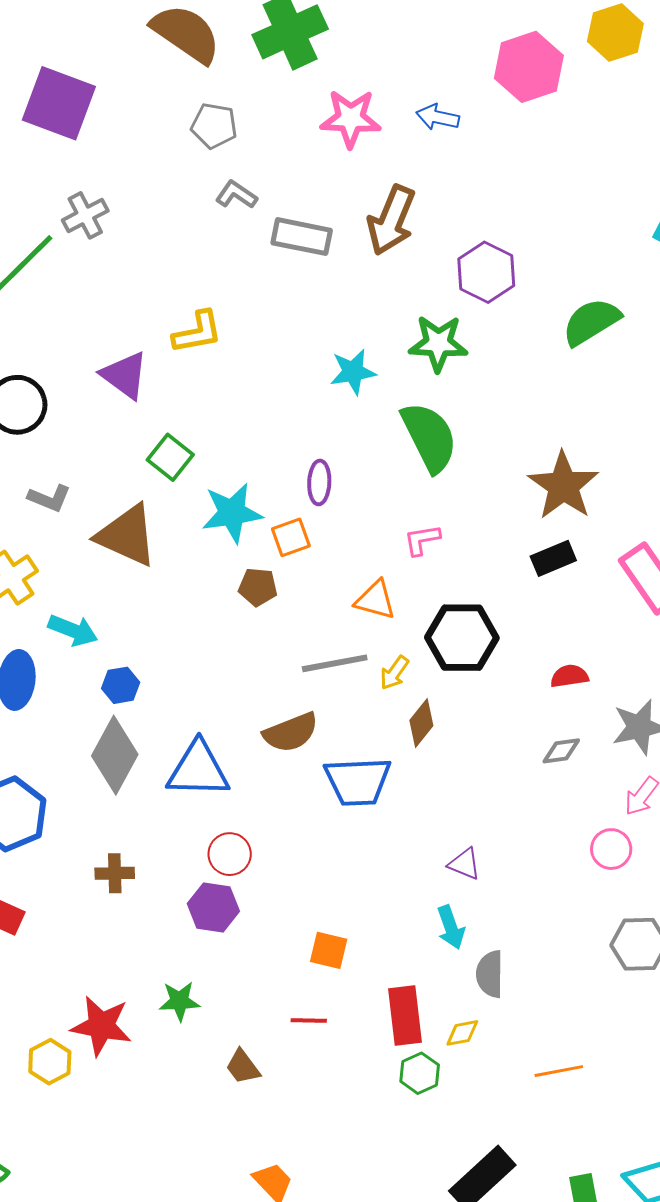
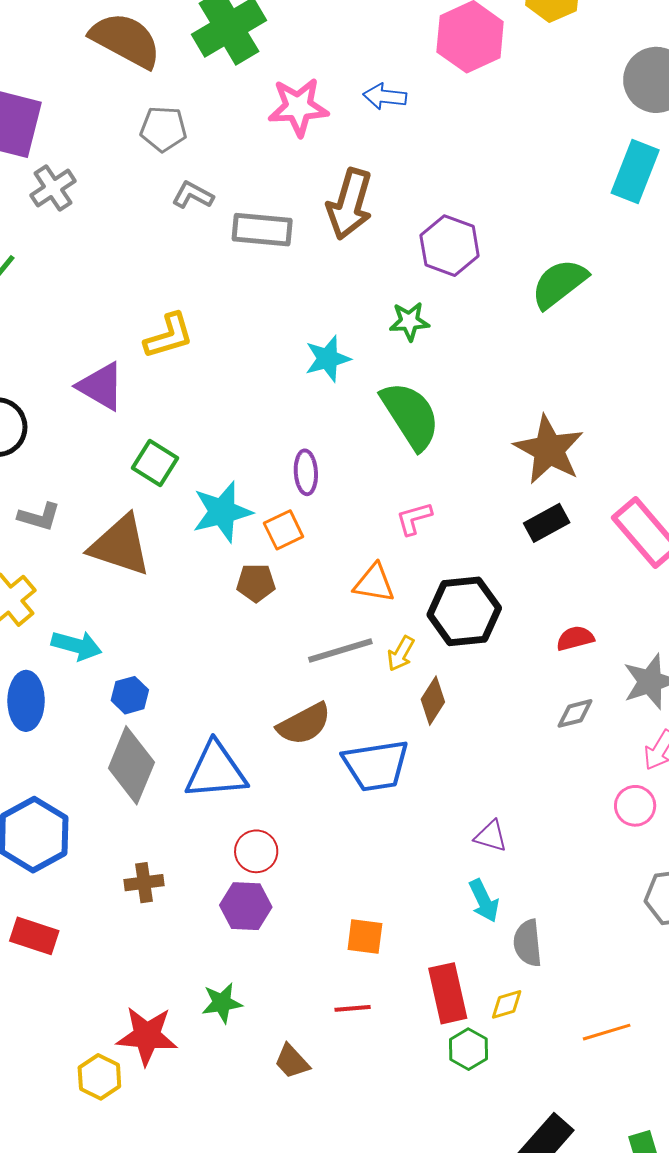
gray cross: (85, 215) -> (53, 188), moved
green star: (438, 343) -> (409, 321), size x0.7

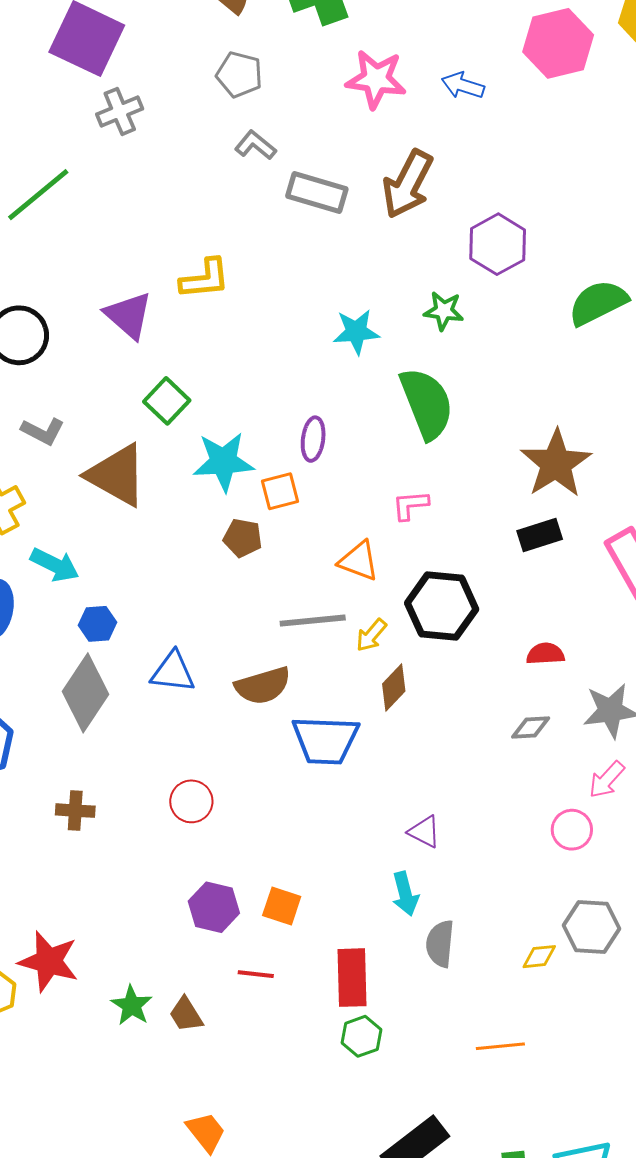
blue triangle: (216, 771) -> (173, 672), moved, size x0.7
purple hexagon: (246, 906) -> (214, 907), moved
green star: (222, 1003) -> (132, 1005), moved, turned 30
yellow diamond: (507, 1004) -> (539, 957), moved

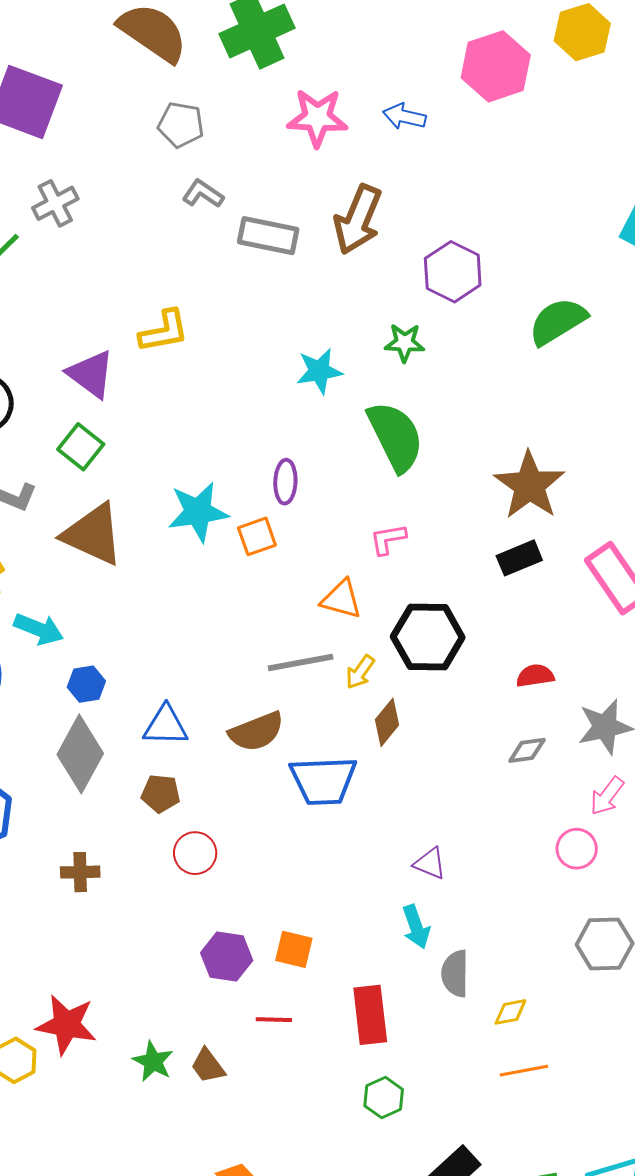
gray cross: (120, 111) -> (55, 203), moved
green square: (167, 401) -> (81, 447), moved
brown pentagon: (243, 538) -> (161, 794), moved
yellow diamond: (539, 957) -> (510, 1012), moved
green hexagon: (362, 1036) -> (384, 1098), moved

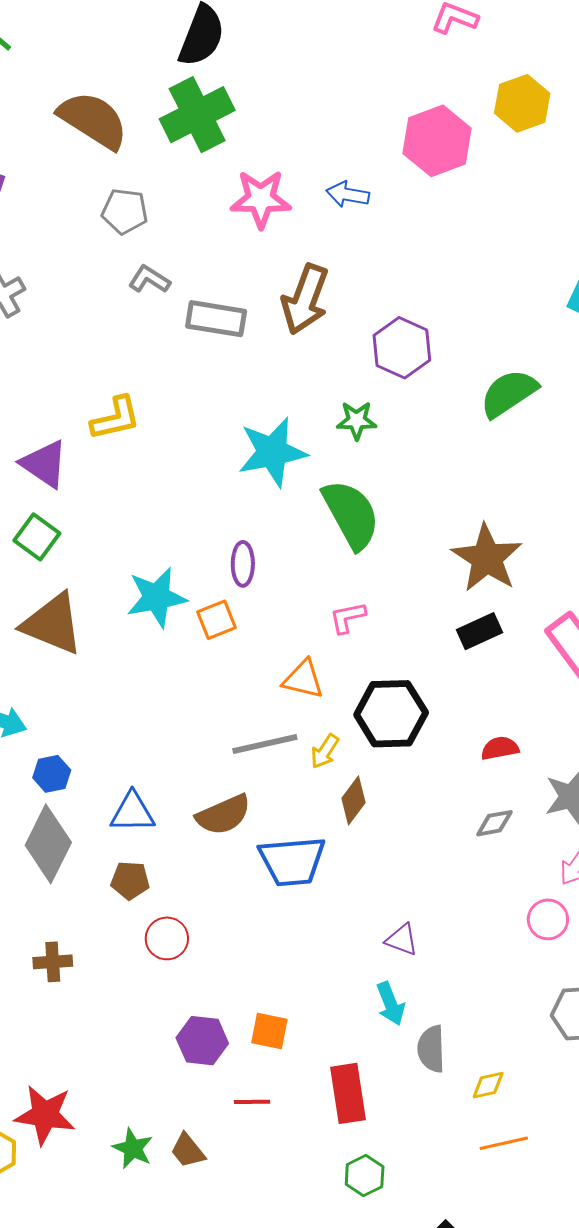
cyan star: (319, 371) -> (272, 452), size x1.5

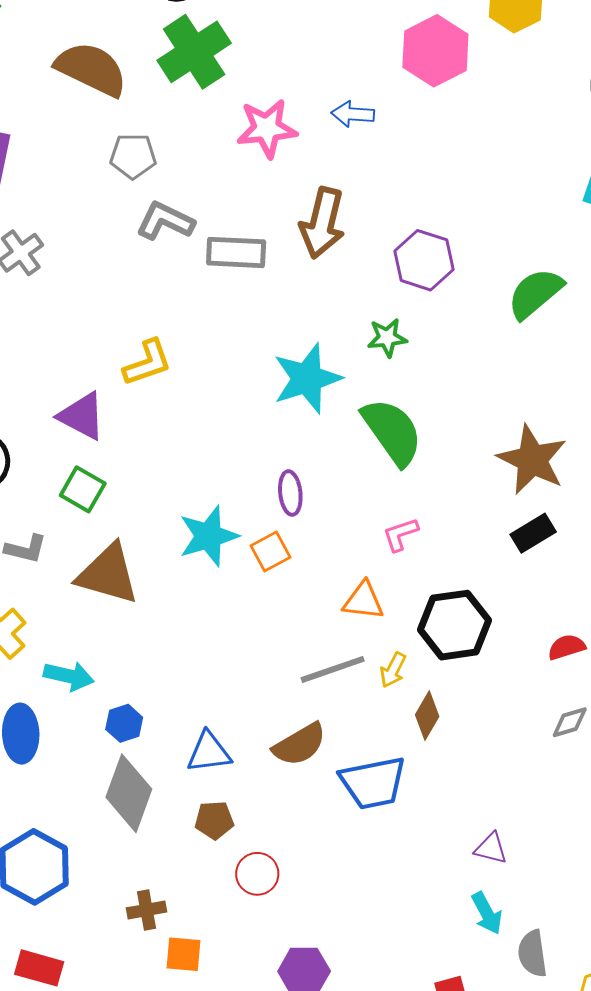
gray L-shape: (149, 279) -> (165, 221), size x1.4
orange square: (269, 1031) -> (184, 954), moved

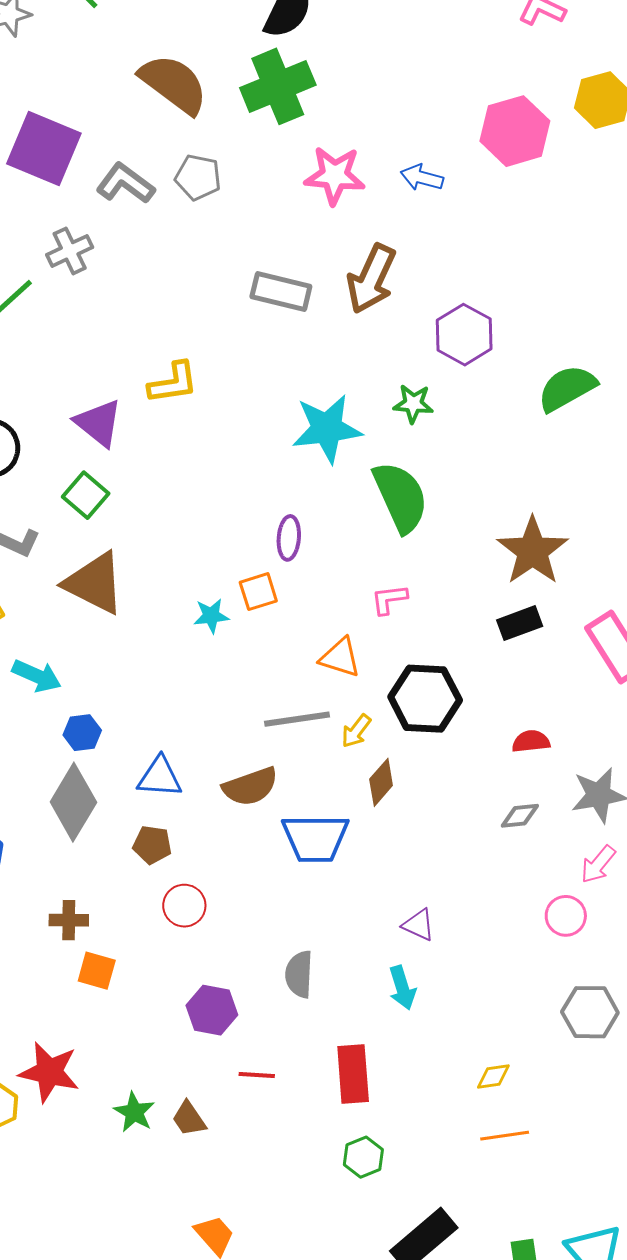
gray L-shape: (165, 221) -> (125, 183), moved
cyan star: (208, 536) -> (211, 616), moved, size x0.6
gray semicircle: (532, 954) -> (299, 974), moved

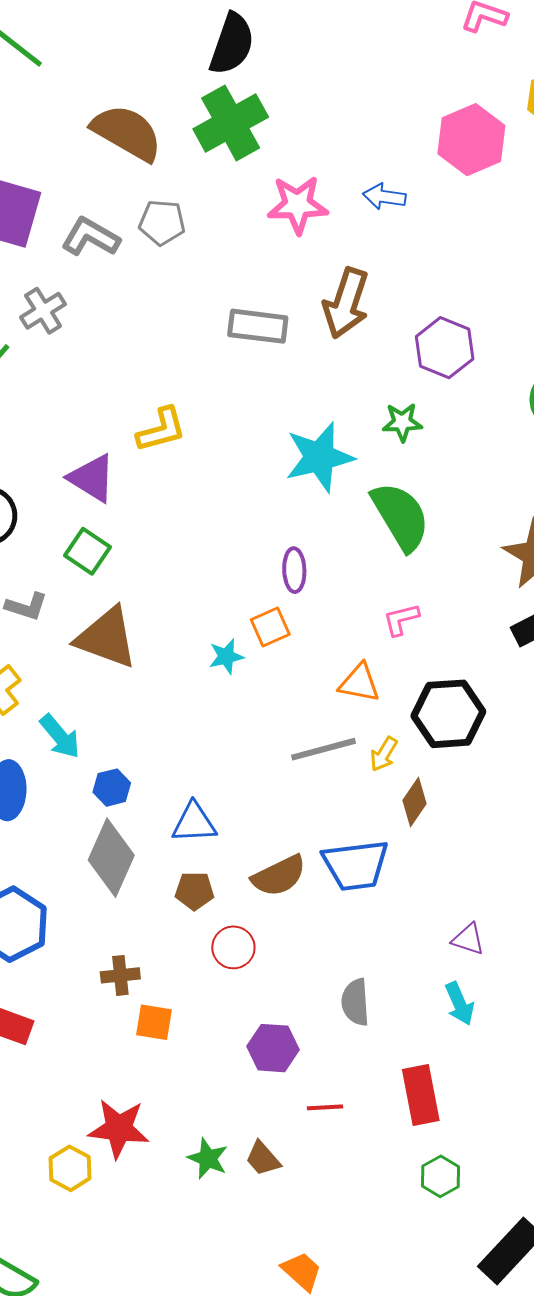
cyan arrow: (37, 676) -> (60, 736), turned 33
brown semicircle: (250, 787) -> (279, 876), moved

